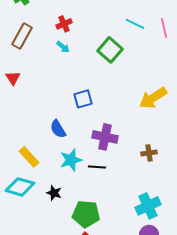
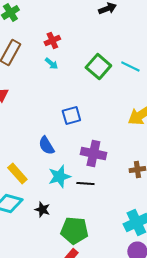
cyan line: (135, 24) -> (130, 66), moved

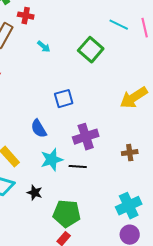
red cross: (52, 40) -> (26, 16), moved, turned 35
cyan line: (130, 66) -> (119, 25), moved
purple cross: (93, 154) -> (86, 137), turned -30

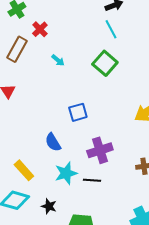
red cross: (26, 16) -> (40, 29), turned 35
cyan line: (119, 25) -> (111, 29), moved, turned 36

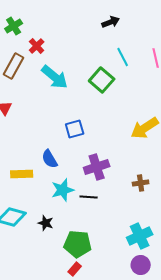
cyan line: (111, 29) -> (123, 57), moved
cyan arrow: (58, 60) -> (55, 77), size x2.0
yellow rectangle: (24, 170) -> (22, 174), moved, turned -50

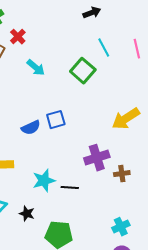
cyan arrow: (55, 77) -> (36, 68), size x0.7
blue semicircle: (50, 159) -> (31, 128), moved, turned -84
purple cross: (97, 167) -> (97, 158), moved
cyan cross: (140, 236) -> (121, 227), size x0.7

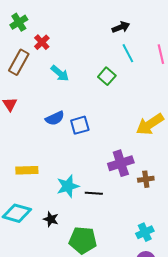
black arrow: (92, 13) -> (121, 27), moved
green square: (83, 71) -> (107, 76), size x0.7
blue semicircle: (31, 128) -> (55, 118), moved

